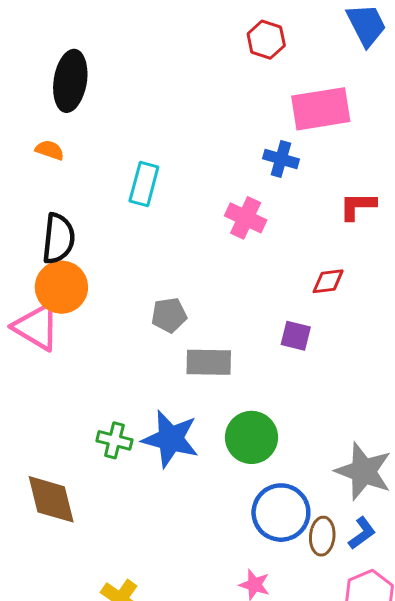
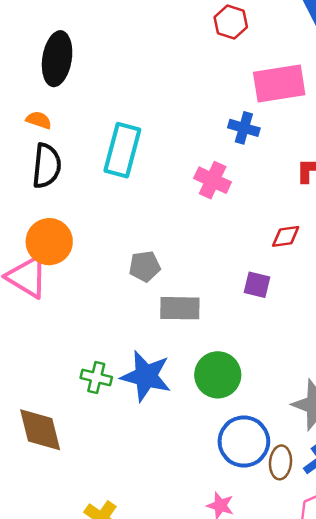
cyan rectangle: (144, 184) -> (122, 150), size x1.4
black semicircle: (58, 239) -> (47, 166), moved

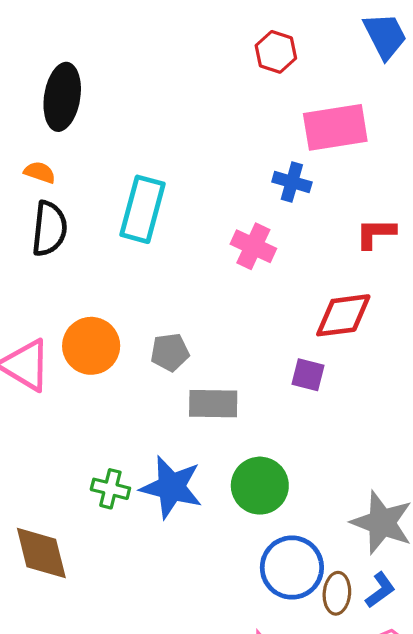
red diamond: (286, 236) -> (343, 315), size x1.6
orange circle: (49, 242) -> (91, 346), moved

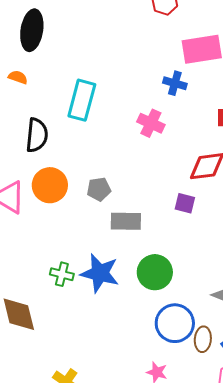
black semicircle: (49, 229) -> (37, 135), moved

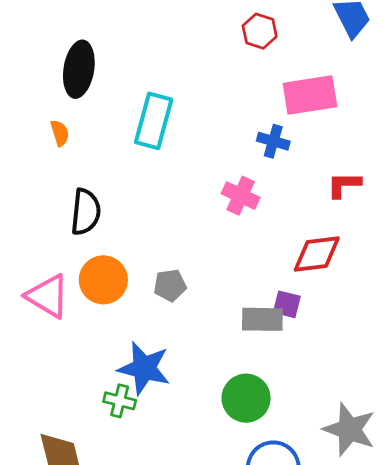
orange semicircle: (18, 77) -> (60, 133), turned 54
cyan rectangle: (82, 100) -> (154, 121), moved
gray rectangle: (126, 221) -> (262, 319), moved
blue star: (100, 273) -> (144, 368), moved

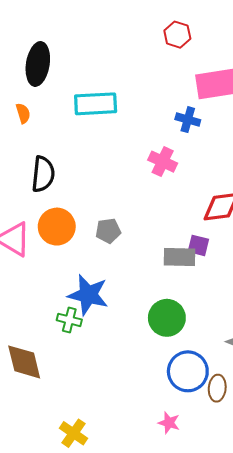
cyan rectangle: (154, 121) -> (96, 104), turned 72

